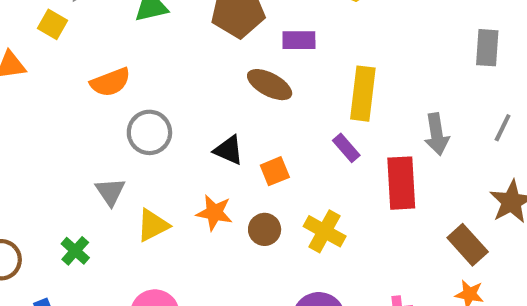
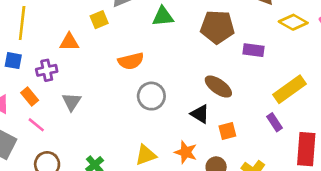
yellow square: (52, 24) -> (99, 20), turned 30
brown ellipse: (270, 85) -> (218, 87), moved
yellow rectangle: (363, 94) -> (290, 89), turned 40
gray triangle: (110, 192) -> (71, 102), moved

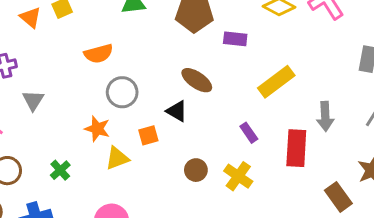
orange triangle: (69, 42) -> (30, 18), moved, turned 42
purple rectangle: (274, 122) -> (249, 133), moved
orange square: (227, 131) -> (148, 135), moved
orange star: (186, 152) -> (97, 129), moved

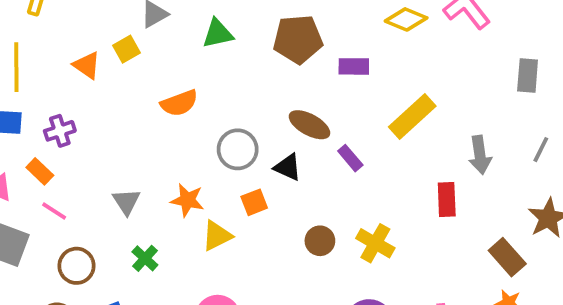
gray circle: (122, 92) -> (238, 149), moved
gray triangle: (33, 100) -> (126, 202), moved
purple rectangle: (249, 133) -> (350, 158), moved
red rectangle: (296, 148) -> (447, 200), size x0.7

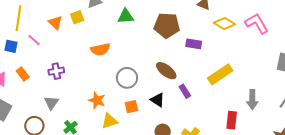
purple cross: (60, 131) -> (56, 71), moved
black triangle: (288, 167) -> (158, 100), moved
gray triangle: (126, 202) -> (51, 103), moved
pink line: (54, 211) -> (34, 40), moved

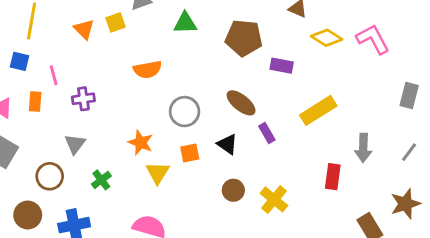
pink line: (34, 40) -> (54, 75), moved, turned 32
orange rectangle: (23, 74) -> (35, 101), turned 40
yellow triangle: (110, 121) -> (158, 173), turned -42

